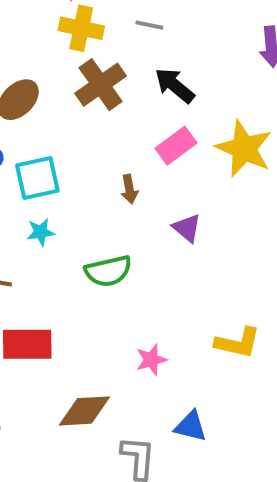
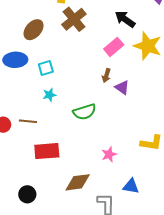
black arrow: (175, 86) -> (125, 19), moved
cyan square: (37, 178) -> (46, 68), size x0.7
brown arrow: (129, 189) -> (106, 75), moved, turned 32

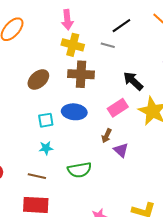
brown cross: (74, 19) -> (81, 74), turned 35
blue ellipse: (15, 60) -> (74, 112), moved
brown line: (28, 121) -> (37, 176), moved

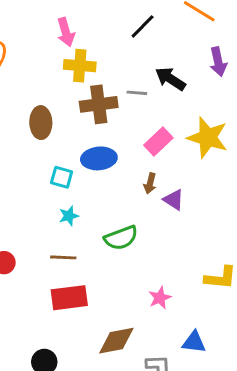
gray line: (108, 45) -> (137, 93), moved
brown ellipse: (38, 79) -> (41, 123), turned -40
black arrow: (133, 81) -> (170, 79), moved
cyan square: (46, 120) -> (62, 177), turned 35

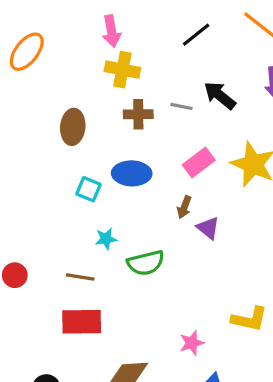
brown cross: (99, 104) -> (138, 114), size x0.7
cyan star: (69, 216) -> (106, 239), moved
pink star: (160, 298) -> (192, 343), moved

